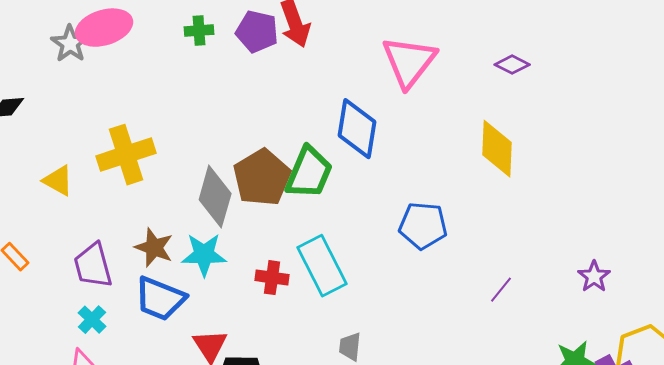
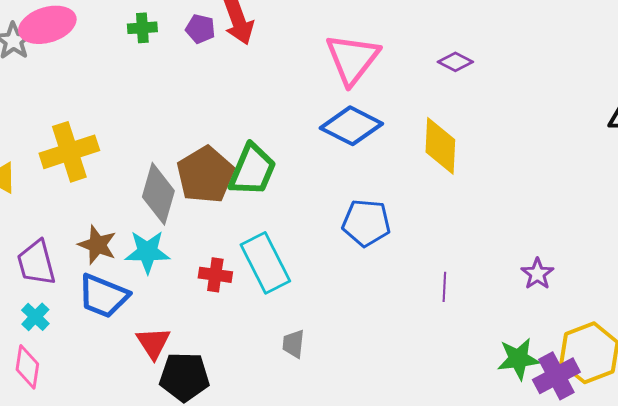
purple pentagon: (257, 32) -> (200, 29), size x0.7
blue diamond: (357, 129) -> (351, 126), moved, turned -72
purple line: (501, 290) -> (444, 287), turned -36

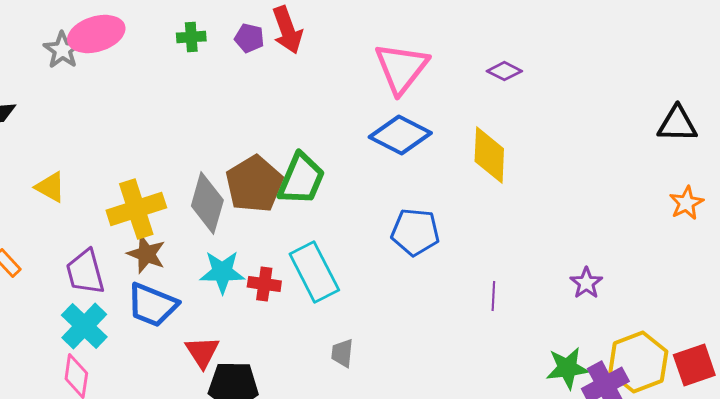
yellow cross: (69, 152) -> (136, 209), moved
cyan star: (147, 252) -> (222, 272), moved
cyan cross: (35, 317) -> (84, 326), size x1.6

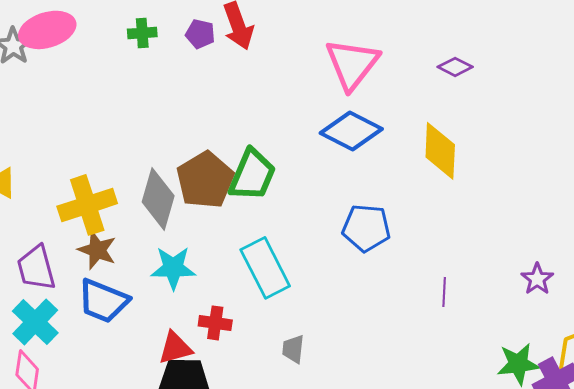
red cross: (264, 284) -> (215, 323), moved
red triangle: (202, 352) -> (175, 348), moved, turned 48

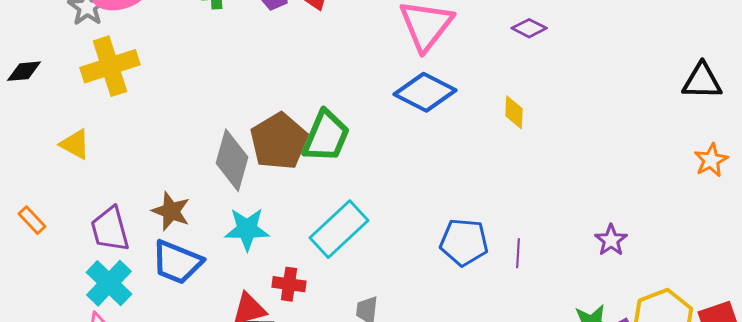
yellow diamond: (440, 151) -> (514, 112), size x0.6
yellow cross: (87, 205) -> (110, 66), moved
blue pentagon: (366, 228) -> (464, 242), moved
cyan rectangle: (265, 268) -> (339, 229), turned 74

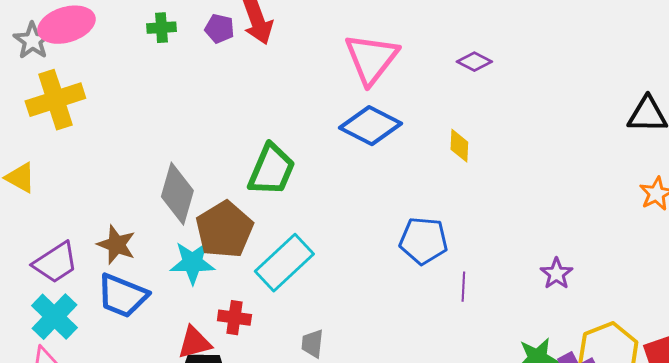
brown pentagon: (279, 141) -> (224, 230), moved
purple trapezoid: (110, 229) -> (55, 263), turned -108
blue pentagon: (464, 242) -> (423, 241), moved

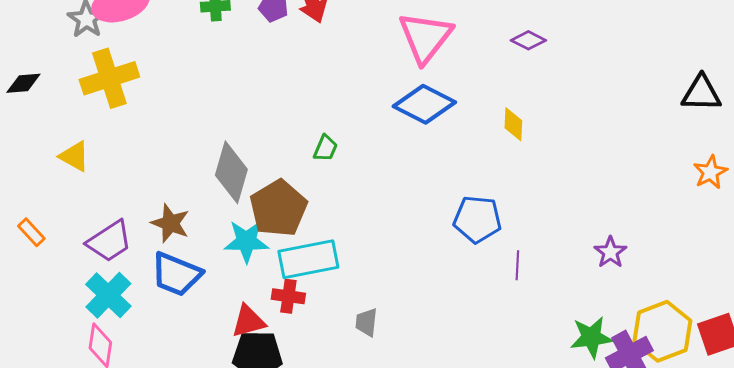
green trapezoid: (271, 170) -> (325, 148), size x0.5
cyan rectangle: (284, 263) -> (308, 259), moved, turned 32

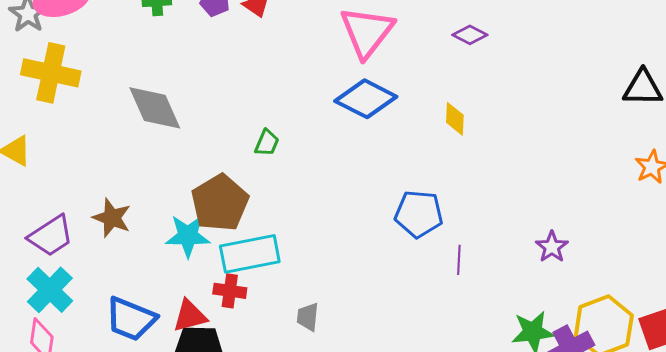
yellow cross: (109, 78) -> (51, 73), turned 30
gray diamond: (231, 172) -> (155, 108), moved, turned -40
blue trapezoid: (176, 274) -> (131, 319), moved

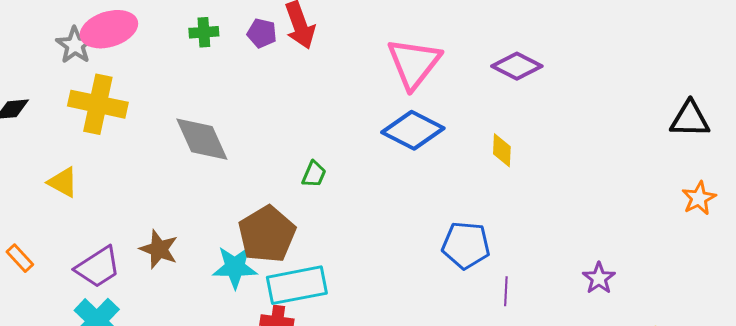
purple diamond: (470, 35) -> (517, 66), size x1.4

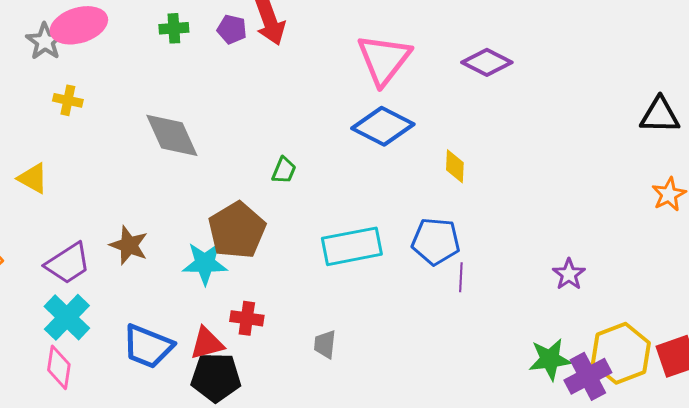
yellow cross: (98, 104) -> (68, 100), size x0.5
yellow diamond: (502, 150) -> (455, 166), moved
cyan rectangle: (297, 285) -> (352, 246), moved
purple line: (506, 291) -> (461, 277), moved

